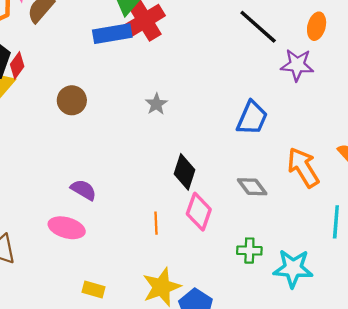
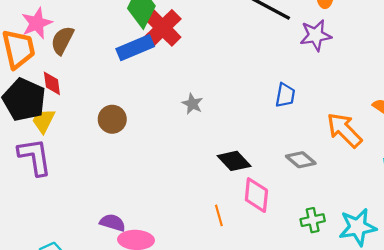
red diamond: (17, 65) -> (52, 83), moved, turned -30
blue trapezoid: (252, 118) -> (285, 95), size x0.7
black diamond: (185, 172) -> (234, 161), turned -48
purple semicircle: (84, 190) -> (113, 223), moved

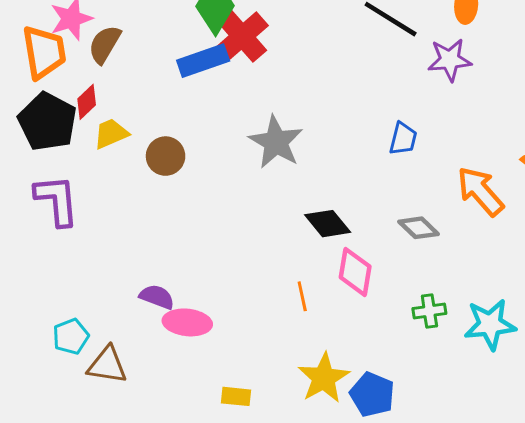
red diamond: (52, 83) -> (87, 102), turned 50
gray star: (192, 104) -> (276, 142), size x1.8
yellow trapezoid: (43, 121) -> (111, 134), moved, turned 36

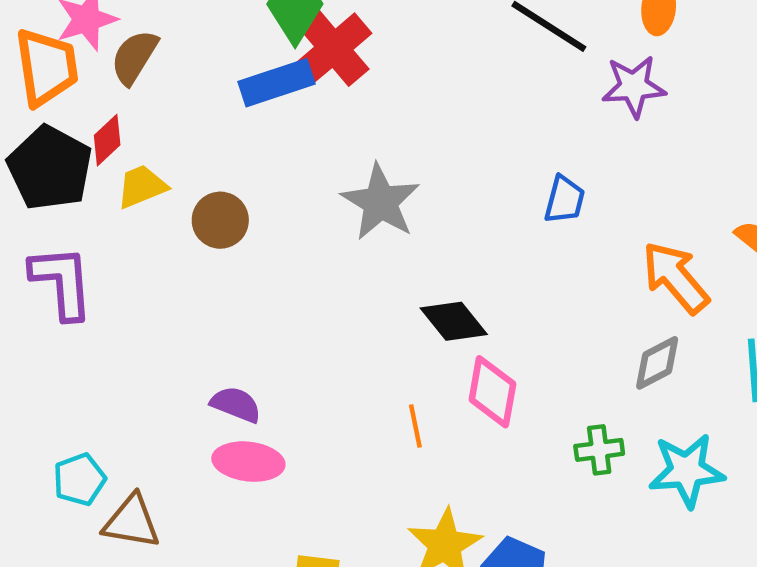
gray diamond: (419, 228) -> (657, 363), moved, turned -72
purple semicircle: (157, 297) -> (236, 404), moved

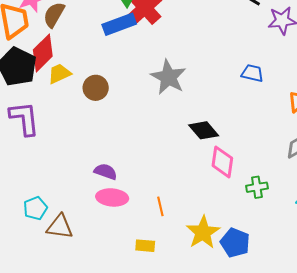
red diamond: (107, 140) -> (43, 53), size x1.6
blue trapezoid: (565, 200) -> (252, 73), turned -90
orange line: (415, 426) -> (160, 206), moved
green cross: (599, 450) -> (257, 187), moved

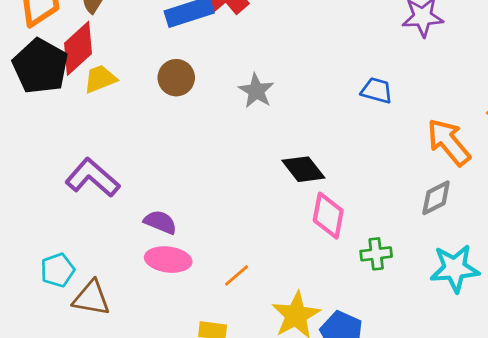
gray star: (168, 77) -> (256, 91), size x0.7
brown circle: (96, 88) -> (176, 78), moved
purple L-shape: (24, 118) -> (92, 178), moved, turned -45
orange line: (160, 206) -> (237, 275), turned 60

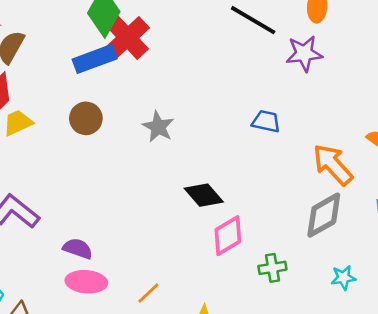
gray diamond: (436, 198) -> (324, 215), size x1.4
pink diamond: (328, 216) -> (228, 236), turned 51
cyan star: (455, 268) -> (343, 278), size x0.6

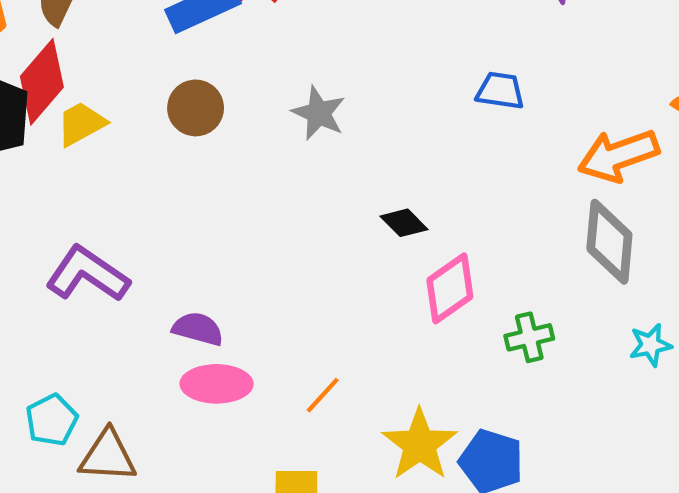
orange arrow: (333, 165) -> (618, 156), turned -63
black diamond: (204, 195) -> (404, 223), size x0.7
gray diamond: (324, 215) -> (609, 242), turned -51

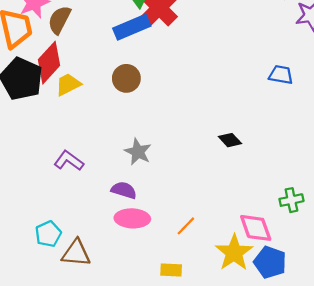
gray star: (319, 113) -> (138, 152), moved
purple L-shape: (87, 274) -> (69, 161), size x0.7
pink diamond: (450, 288) -> (256, 228), moved, turned -76

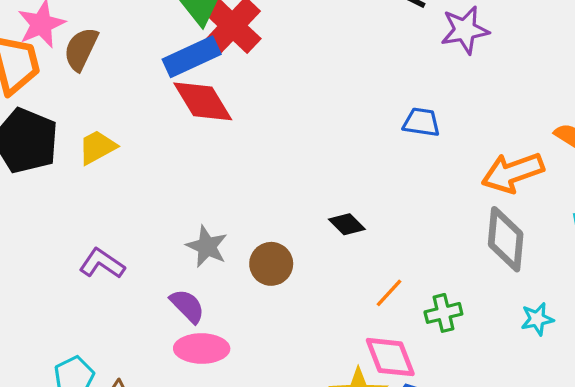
red diamond: (49, 63) -> (203, 101), moved, turned -72
brown circle: (126, 78) -> (271, 264), moved
purple semicircle: (124, 190) -> (187, 306), turned 30
orange line: (186, 226) -> (389, 293), moved

